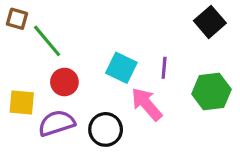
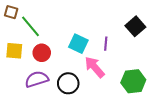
black square: (210, 22) -> (135, 26), moved
green hexagon: (211, 92) -> (133, 81), moved
yellow square: (22, 103) -> (14, 51), moved

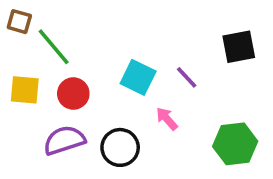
black square: (135, 26) -> (239, 47), turned 30
purple line: (106, 44) -> (187, 77), turned -48
pink arrow: (95, 67) -> (167, 119), size x0.6

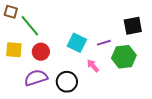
purple line: (187, 77) -> (104, 43), turned -64
green hexagon: (235, 144) -> (124, 57), moved

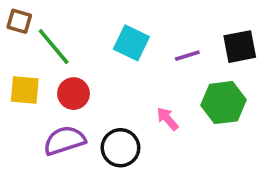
cyan square: (77, 43) -> (131, 43), moved
purple line: (104, 43) -> (187, 56), moved

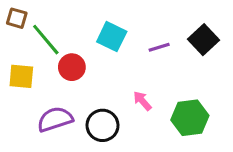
black square: (240, 47) -> (204, 40), turned -32
red circle: (73, 94) -> (72, 67), moved
green hexagon: (223, 103) -> (190, 118), moved

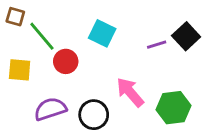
purple line: (159, 47) -> (157, 45), moved
pink arrow: (142, 101) -> (130, 92), size x1.6

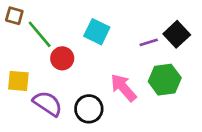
yellow square: (20, 70) -> (18, 81), moved
green hexagon: (173, 108) -> (165, 80), moved
purple semicircle: (50, 109) -> (48, 104), turned 52

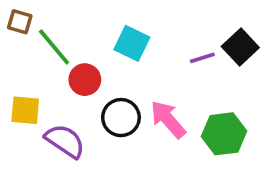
green hexagon: (165, 80) -> (224, 134), moved
black circle: (89, 109) -> (121, 118), moved

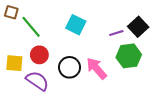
red circle: (85, 80) -> (39, 55), moved
green hexagon: (224, 134) -> (129, 56), moved

